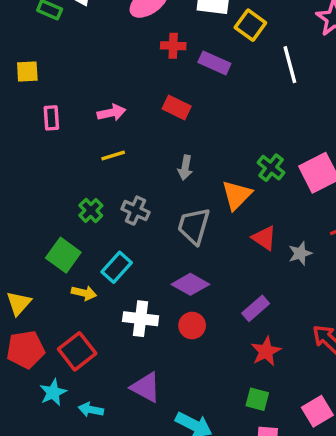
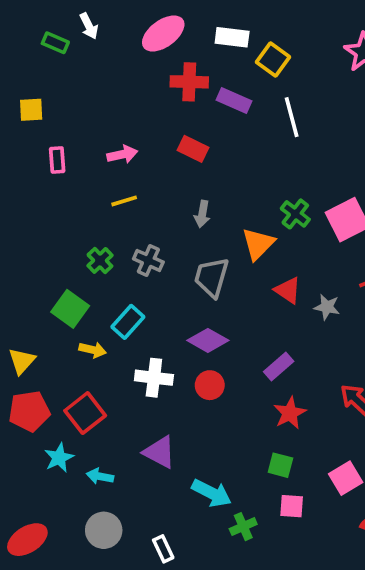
red cross: (173, 46) -> (189, 82), size x1.4
white line: (290, 65) -> (292, 117), moved
gray star: (300, 253) -> (327, 307), turned 30

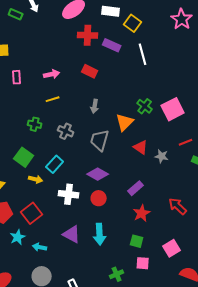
green cross: (100, 260) -> (35, 124), moved, turned -32
cyan arrow: (212, 493) -> (100, 234), moved, turned 60

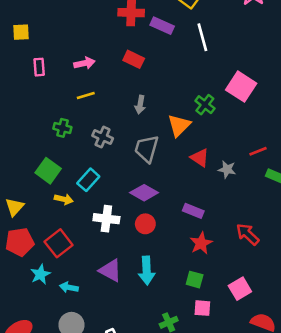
pink square: (173, 109) -> (241, 87), moved, turned -30
purple rectangle: (136, 188) -> (193, 211), turned 63

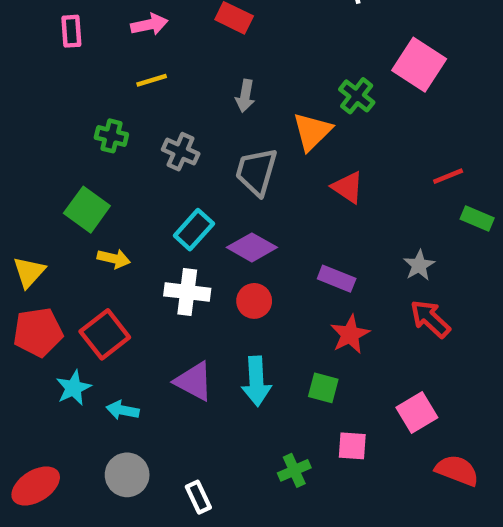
gray star: (227, 169) -> (419, 265), moved, turned 30
cyan rectangle: (88, 180) -> (194, 230), moved
green square: (195, 280) -> (323, 388), moved

